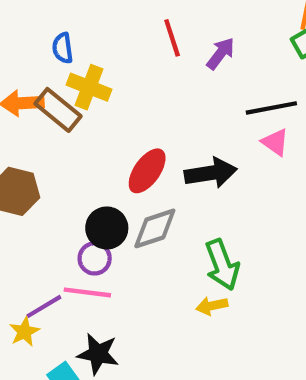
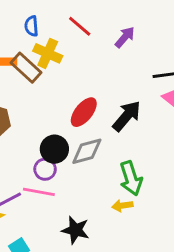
red line: (172, 38) -> (80, 26), moved, turned -35
purple arrow: (221, 53) -> (125, 37), moved
black arrow: (211, 173) -> (127, 116), turned -44
black star: (98, 354) -> (75, 230), moved

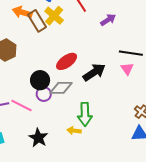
purple circle: (45, 169) -> (44, 94), moved

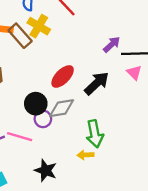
purple arrow: (108, 20) -> (112, 44), moved

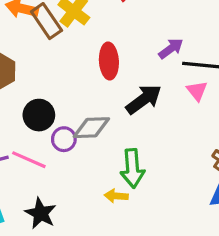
red ellipse: (63, 76) -> (109, 61), moved, turned -55
black circle: (36, 104) -> (39, 115), moved
black star: (46, 171) -> (41, 213), moved

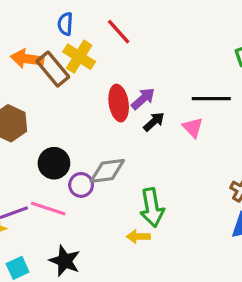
purple arrow: (171, 49) -> (143, 99), moved
pink triangle: (197, 91) -> (193, 127), moved
black arrow: (144, 99) -> (154, 122), moved, size x0.6

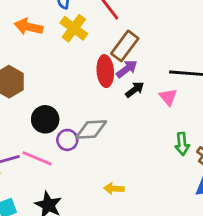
brown rectangle: (53, 69) -> (125, 46), moved, turned 72
green arrow: (152, 208) -> (182, 144), moved, size x0.7

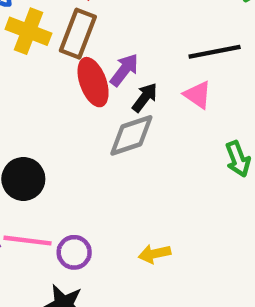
brown rectangle: (125, 46) -> (78, 34), moved
gray diamond: (91, 129) -> (131, 135), moved
purple circle: (67, 140) -> (74, 252), moved

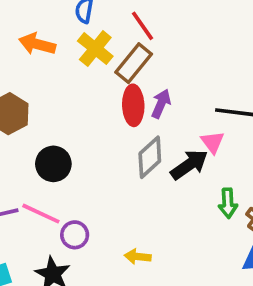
purple arrow: (124, 70) -> (161, 104), turned -32
black arrow: (145, 97) -> (189, 165), moved, size x1.5
gray diamond: (131, 135) -> (150, 157), turned -42

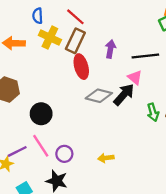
purple arrow: (161, 104) -> (110, 49), moved
gray diamond: (150, 157) -> (99, 96), turned 70
pink line: (41, 214) -> (41, 146), turned 45

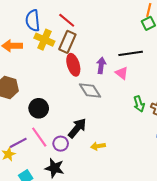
blue semicircle: (38, 16) -> (33, 21), size x1.5
purple arrow: (110, 49) -> (101, 65), moved
black arrow: (124, 95) -> (77, 128), moved
gray diamond: (99, 96) -> (90, 90), turned 45

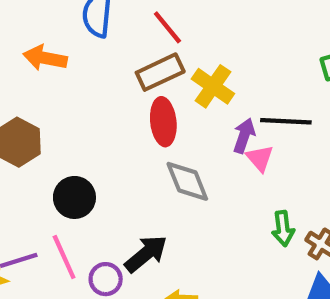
yellow cross: (44, 40) -> (213, 86), moved
brown rectangle: (67, 42) -> (160, 72), turned 30
purple arrow: (101, 65) -> (244, 136), moved

